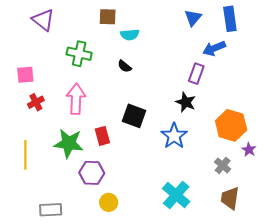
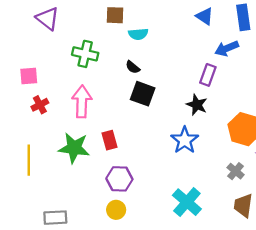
blue triangle: (193, 18) -> (205, 16), turned -36
black square: (134, 116) -> (143, 94), moved
purple hexagon: (92, 173) -> (119, 179), moved

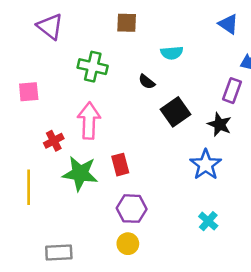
cyan semicircle: (138, 34) -> (172, 53), moved
black square: (143, 94) -> (176, 112), moved, turned 35
red cross: (40, 105) -> (54, 141), moved
cyan cross: (187, 202) -> (208, 221), moved, size x0.6

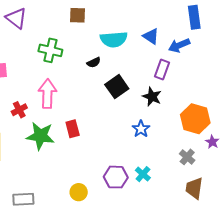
blue triangle: (228, 24) -> (151, 36), moved
cyan semicircle: (172, 53) -> (114, 39), size x1.5
black semicircle: (147, 82) -> (94, 62), turned -64
blue star: (206, 165) -> (141, 129), size x0.7
purple hexagon: (132, 209) -> (116, 177), moved

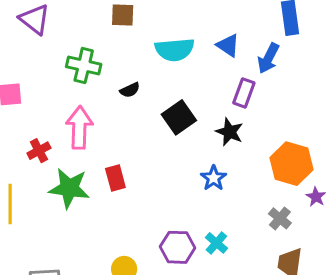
blue arrow: (179, 45) -> (268, 58), turned -40
black semicircle: (94, 62) -> (130, 90), moved

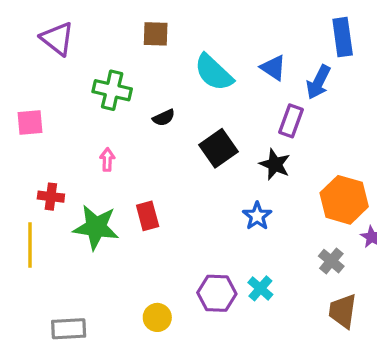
cyan semicircle: (175, 50) -> (214, 73), turned 48
pink arrow: (79, 128) -> (107, 160), size x0.5
red cross: (39, 151) -> (51, 197), moved, turned 35

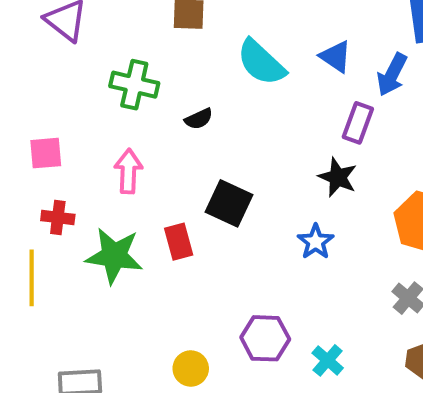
pink square: (30, 122) -> (46, 153), moved
black square: (218, 148) -> (229, 203), moved, turned -30
pink arrow: (107, 160) -> (128, 171), size x1.5
cyan cross: (260, 288) -> (328, 360), moved

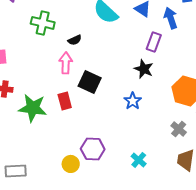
blue arrow: (392, 75) -> (171, 18), turned 135
pink arrow: (128, 171) -> (66, 63), moved
purple hexagon: (265, 338) -> (93, 149), moved

